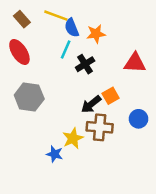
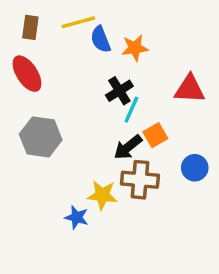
yellow line: (56, 16) -> (78, 22), turned -35
brown rectangle: (22, 19) -> (30, 27), turned 49
cyan line: (66, 50) -> (131, 110), moved
yellow star: (73, 138) -> (102, 195), turned 30

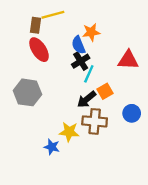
brown rectangle: (30, 27) -> (36, 25), moved
blue semicircle: (101, 39) -> (78, 45), moved
red ellipse: (27, 74) -> (39, 50), moved

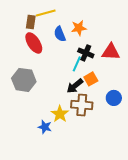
blue semicircle: (78, 45) -> (60, 34), moved
black cross: (81, 61) -> (86, 53), moved, turned -35
yellow star: (69, 132) -> (60, 114), turned 30

